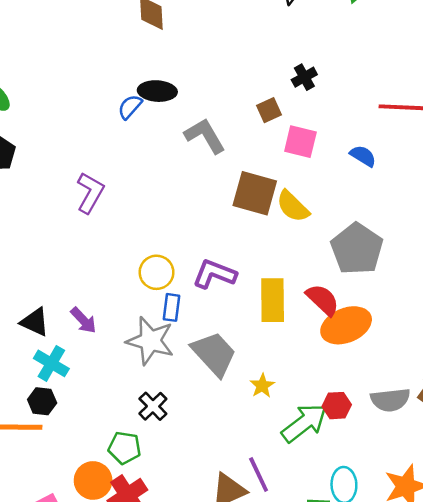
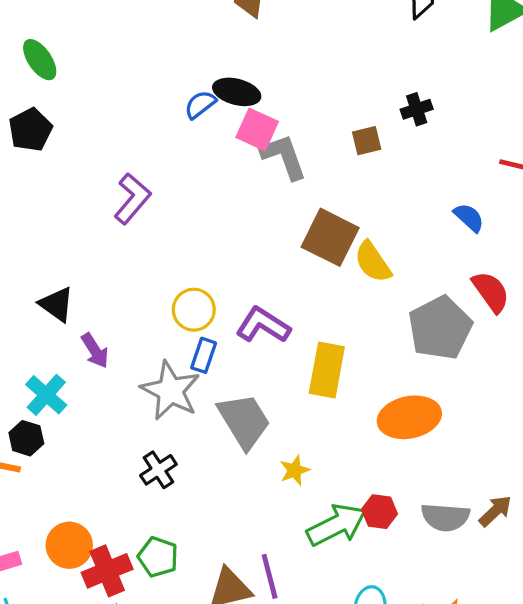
pink square: (300, 142) -> (257, 129), moved
red semicircle: (323, 300) -> (491, 292), moved
black triangle: (35, 322) -> (57, 304), moved
green pentagon: (125, 448) -> (158, 557), moved

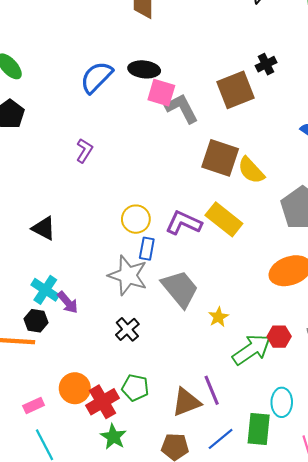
blue semicircle: (200, 105) -> (96, 77), moved, size x1.6
brown square: (367, 141) -> (236, 90), size x1.8
purple L-shape: (132, 199) -> (84, 151), size x0.7
purple arrow: (95, 351) -> (68, 302), moved
yellow rectangle: (327, 370) -> (224, 219), moved, turned -54

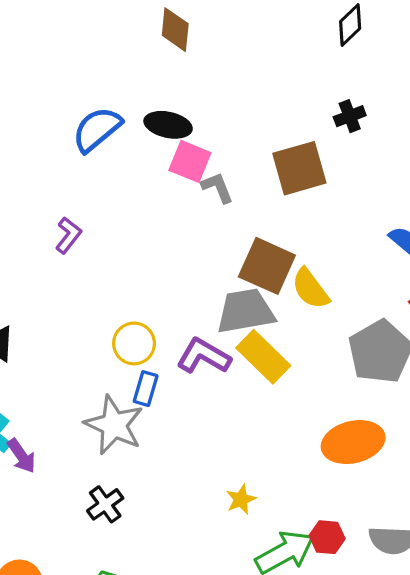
black cross: (266, 64) -> (350, 116), moved
gray L-shape: (182, 108) -> (217, 187), size x0.7
gray trapezoid: (180, 289) -> (245, 311), moved, turned -66

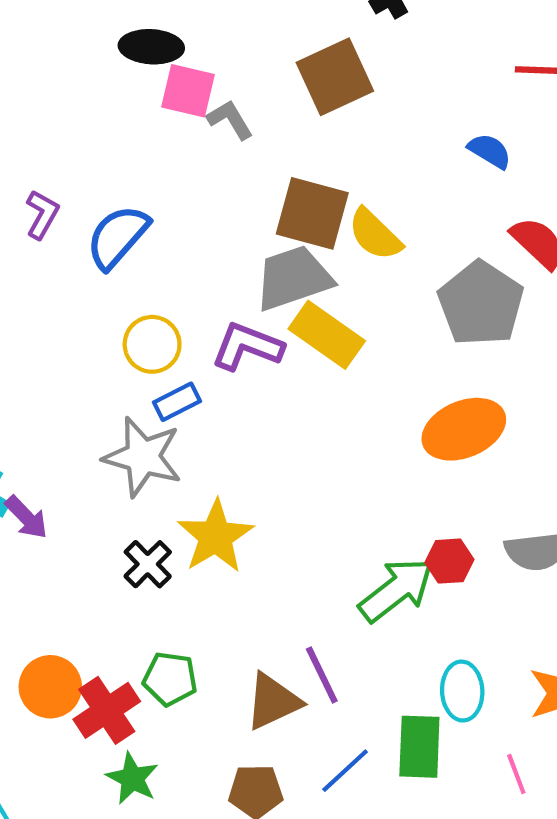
blue semicircle: (97, 129) -> (118, 237), moved
blue rectangle: (146, 389) -> (177, 402), turned 56
yellow star: (241, 499) -> (216, 536), moved, size x1.8

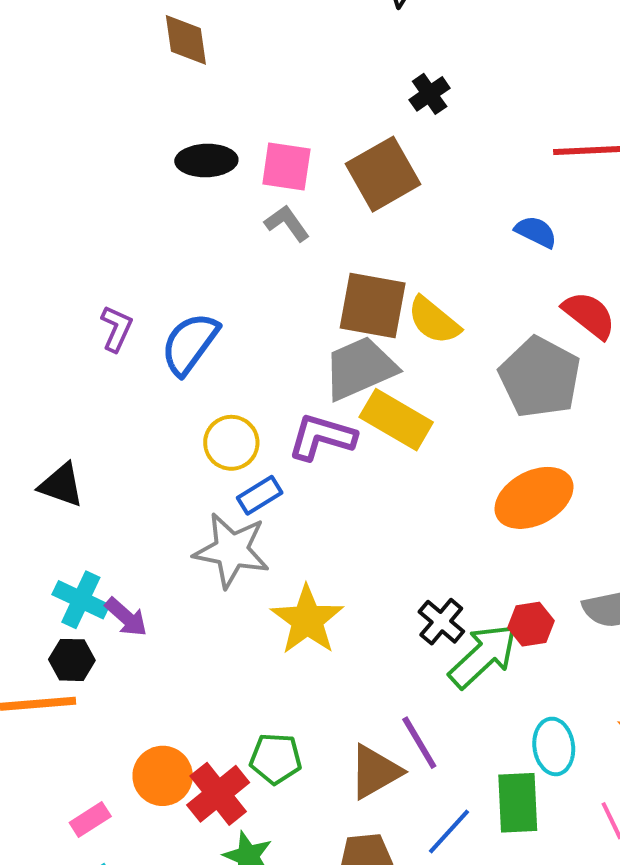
pink square: (188, 91) -> (286, 167), moved
black cross: (148, 564) -> (441, 622), moved

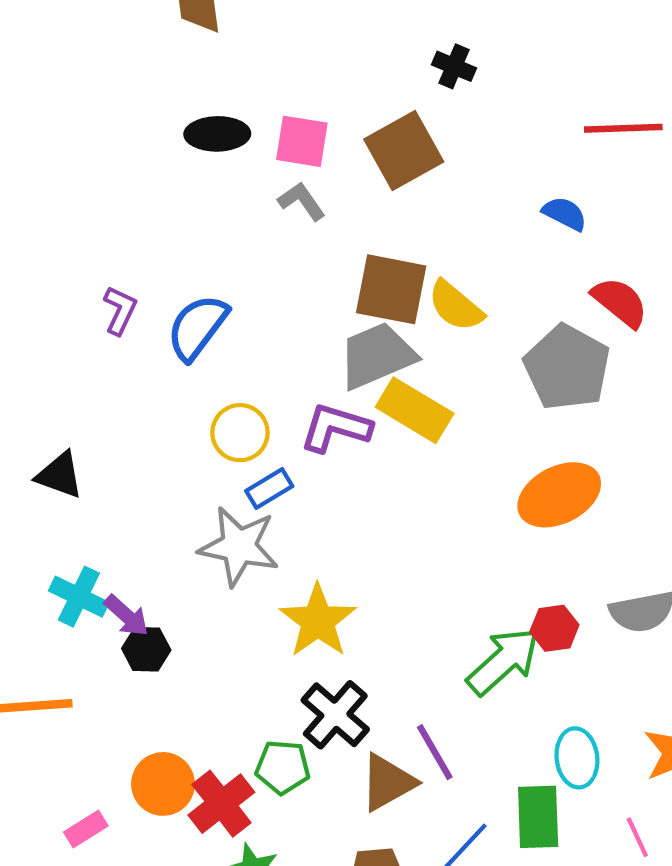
black cross: (430, 94) -> (454, 66), turned -33
black cross: (441, 622) -> (335, 715), moved, size x1.4
black hexagon: (72, 660) -> (146, 649), moved

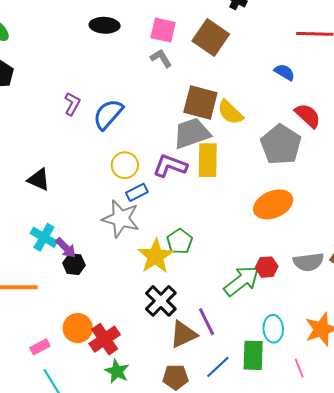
black ellipse: (217, 134) -> (105, 25), moved
brown square: (404, 151) -> (211, 38), turned -30
yellow rectangle: (415, 410) -> (208, 160), turned 56
green pentagon: (283, 767) -> (180, 241), moved, turned 30

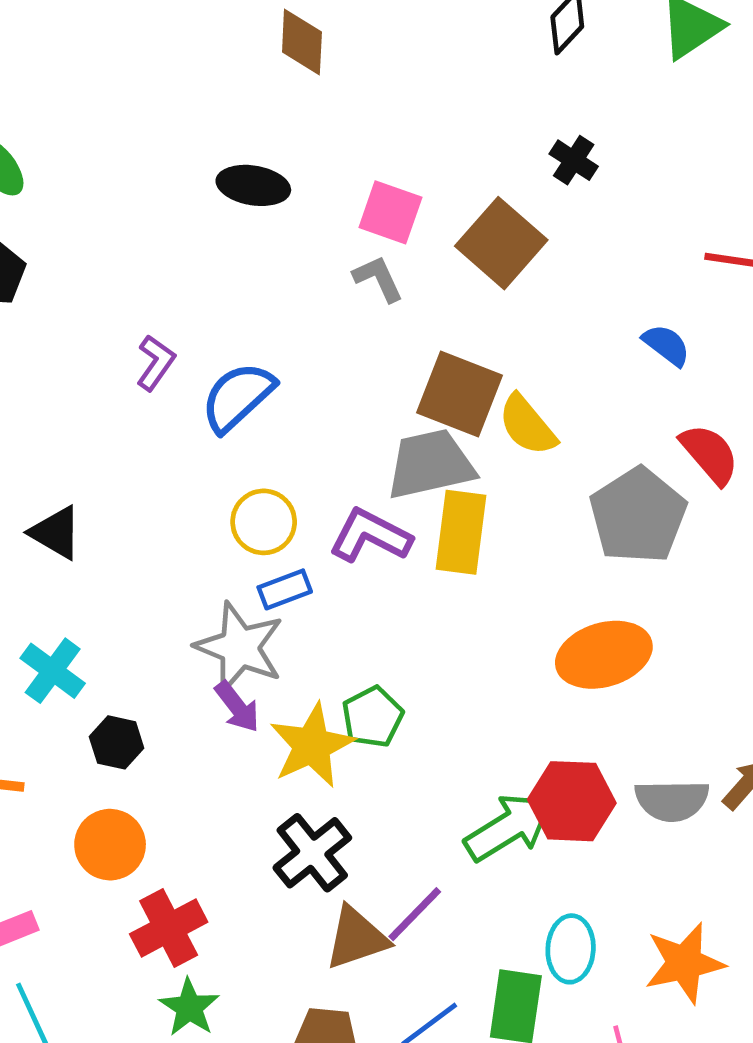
purple arrow: (66, 248) -> (237, 707), moved
red hexagon: (267, 267) -> (572, 801), size x1.6
purple line: (207, 322) -> (415, 914), turned 64
orange circle: (78, 328) -> (110, 845), moved

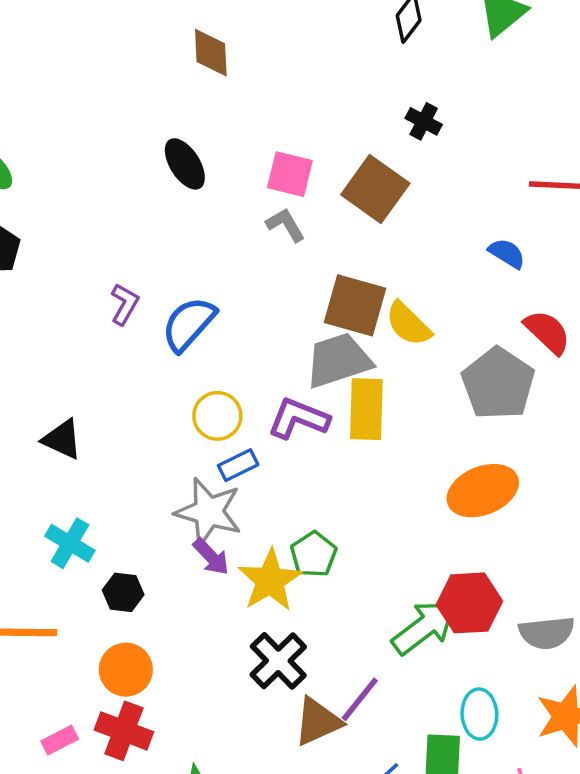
black ellipse: (253, 185) -> (185, 164), turned 54
gray semicircle: (672, 800) -> (547, 633), moved
red cross: (169, 928) -> (124, 731), moved, turned -36

